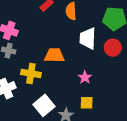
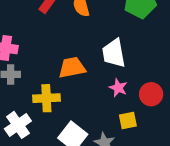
white trapezoid: (88, 38) -> (114, 53), moved
red circle: (113, 48) -> (151, 94), moved

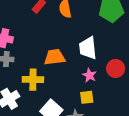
red circle: (151, 94) -> (116, 68), moved
yellow square: (128, 120) -> (87, 97), moved

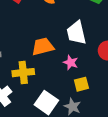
pink star: (89, 75) -> (71, 62), moved

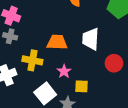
pink star: (71, 62) -> (64, 71), moved

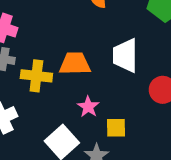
yellow cross: (32, 60) -> (36, 76), moved

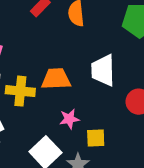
pink star: (88, 107) -> (69, 119), turned 30

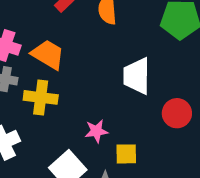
orange trapezoid: (56, 79) -> (48, 54), moved, turned 32

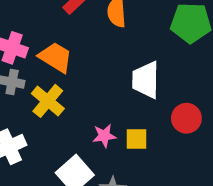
yellow cross: (41, 97) -> (48, 101), turned 32
yellow square: (126, 154) -> (136, 139), moved

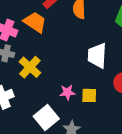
orange trapezoid: (56, 57) -> (35, 22), moved

